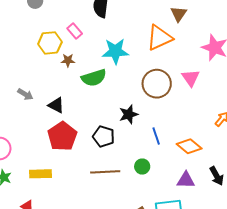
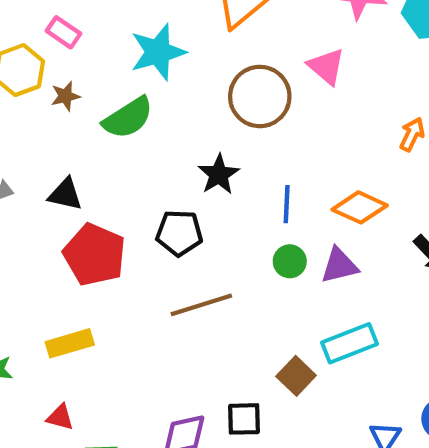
blue line: (156, 136) -> (287, 204), turned 36
green circle: (142, 167) -> (290, 261), moved
purple triangle: (186, 180) -> (339, 266), moved

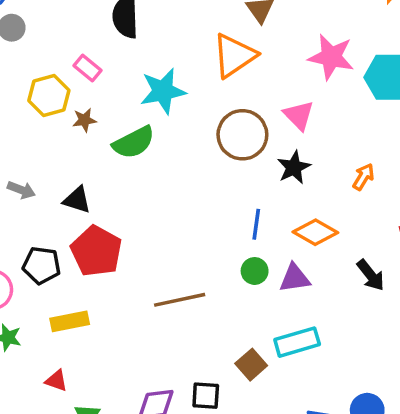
black star: (219, 174) -> (294, 167), moved
black pentagon: (179, 233) -> (42, 265), moved

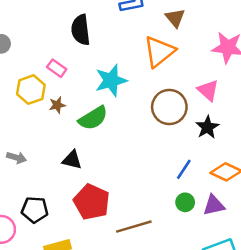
black triangle: (77, 200) -> (72, 160), moved
blue line: (256, 224) -> (184, 169), turned 30
red pentagon: (96, 251) -> (92, 202), moved

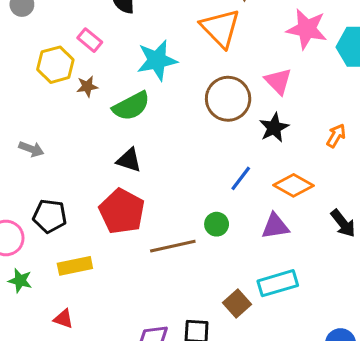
orange triangle: (159, 52) -> (220, 28), turned -40
black triangle: (72, 160) -> (129, 160), moved
green circle: (185, 202) -> (217, 224), moved

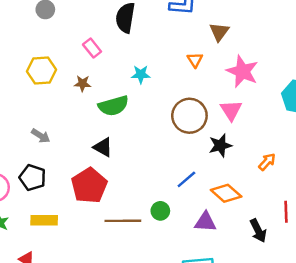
orange triangle: (220, 28) -> (195, 60), size x0.5
pink star: (307, 29) -> (242, 71), moved
cyan star: (157, 60) -> (141, 74), size x0.6
yellow hexagon: (55, 65) -> (41, 71), moved
gray arrow: (31, 149) -> (41, 136), moved

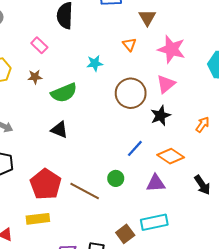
cyan star: (141, 74) -> (95, 63), moved
pink triangle: (231, 110) -> (166, 84), turned 30
red pentagon: (89, 186) -> (46, 184), moved
yellow rectangle: (44, 220) -> (38, 219), moved
brown line: (123, 221) -> (85, 191), turned 36

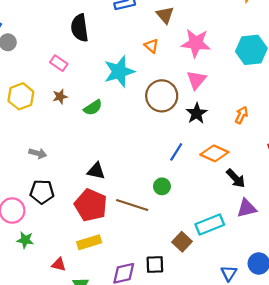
cyan star: (95, 63) -> (119, 72), size x1.8
green semicircle: (64, 93) -> (93, 108), size x0.7
black triangle: (59, 130) -> (96, 171), moved
purple triangle: (156, 183) -> (247, 208), moved
black arrow: (202, 185) -> (236, 178), moved

